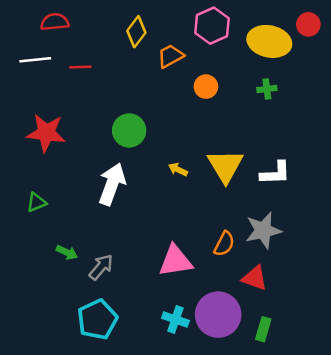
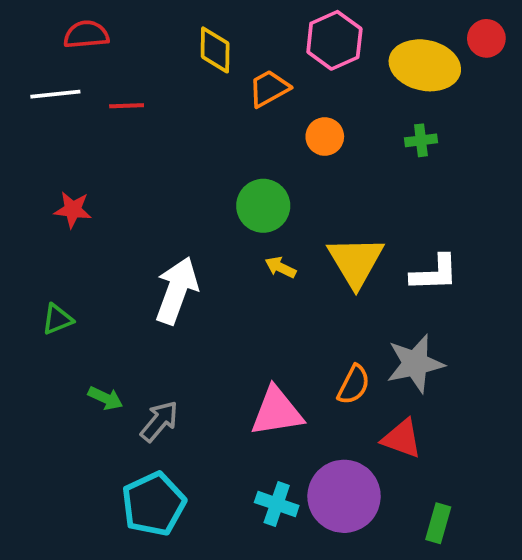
yellow diamond: (136, 32) -> (215, 50), turned -36
green circle: (129, 130) -> (263, 206), moved
red star: (46, 133) -> (73, 210), size x0.6
green rectangle: (263, 329) -> (438, 523), moved

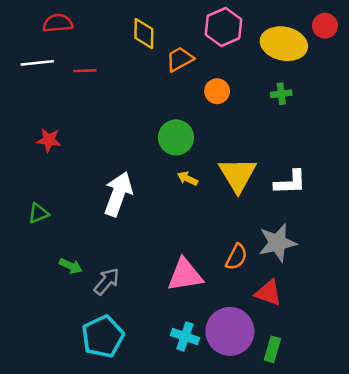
green rectangle: (438, 523) -> (272, 349), moved

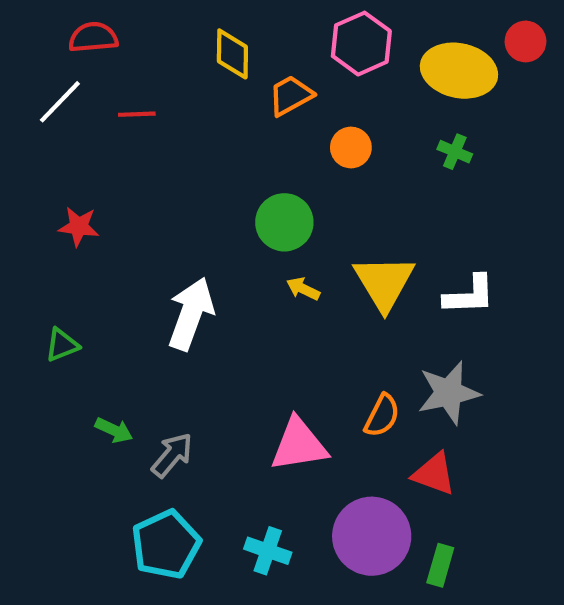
white line: (37, 63) -> (60, 102), turned -40
green cross: (281, 94) -> (455, 152), turned 30
cyan cross: (185, 337) -> (268, 551), moved

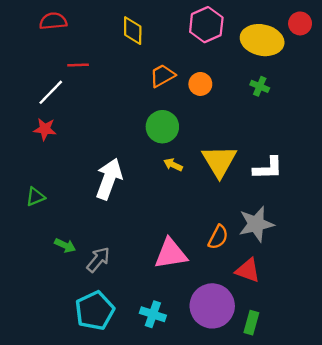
orange trapezoid: (291, 96) -> (162, 76), moved
white line: (60, 102) -> (51, 92), moved

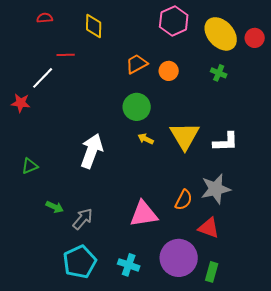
red semicircle: (53, 21) -> (45, 18), size x0.7
red circle: (300, 23) -> (255, 38), moved
yellow diamond: (133, 31) -> (94, 26), moved
yellow ellipse: (262, 40) -> (221, 34), turned 36
red star: (45, 129) -> (21, 103), moved

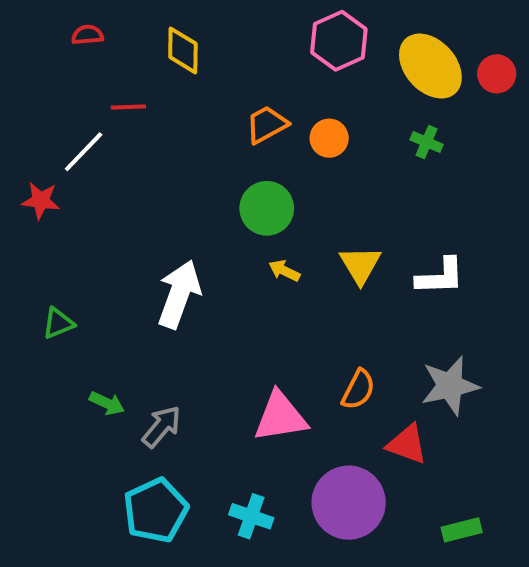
yellow triangle: (185, 136) -> (360, 265), size x0.7
gray star: (216, 189) -> (450, 386), moved
green rectangle: (212, 272) -> (462, 530), moved, turned 60

